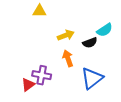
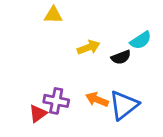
orange arrow: (68, 58) -> (97, 99), moved, turned -49

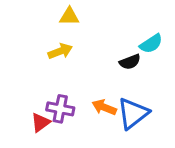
yellow triangle: (53, 15) -> (69, 16), moved
yellow arrow: (89, 47) -> (60, 51), moved

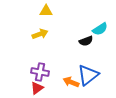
orange arrow: (104, 107) -> (71, 82), moved
red triangle: (41, 122) -> (37, 88), moved

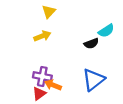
yellow triangle: (46, 11) -> (49, 12), turned -48
orange arrow: (71, 82) -> (53, 85), moved

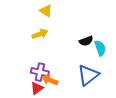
yellow triangle: (49, 12) -> (46, 11), turned -40
cyan semicircle: (106, 31) -> (100, 48), moved, turned -77

